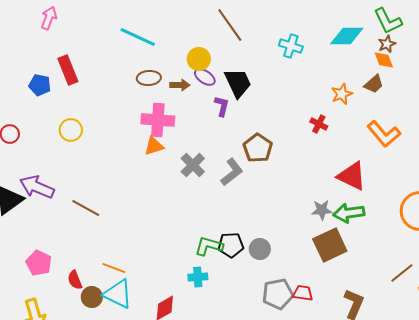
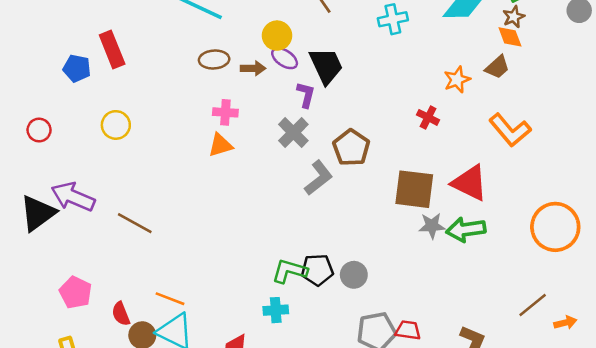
cyan cross: (291, 46) -> (393, 19), turned -30
pink cross: (158, 120) -> (225, 112), size x0.6
gray cross: (193, 165) -> (293, 133), moved
brown square: (330, 245) -> (414, 189), moved, turned 32

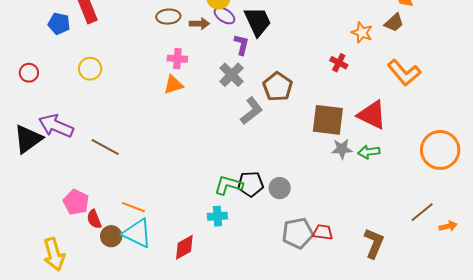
orange star: (457, 80) -> (362, 33), turned -30
green arrow: (466, 229) -> (369, 152), size x0.7
pink pentagon: (76, 292) -> (76, 202), moved

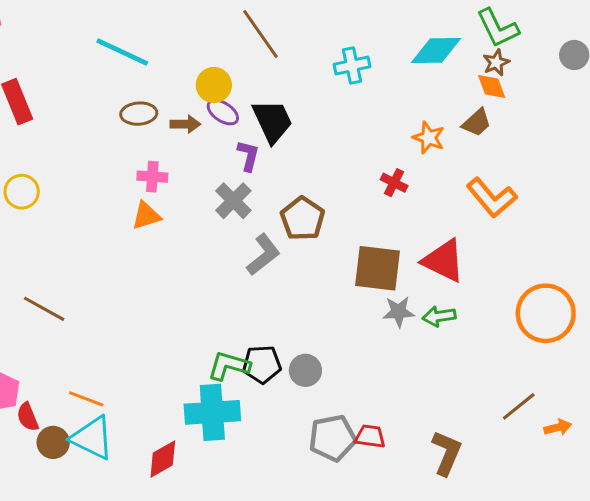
cyan cross: (217, 216) -> (212, 412), size x1.8

